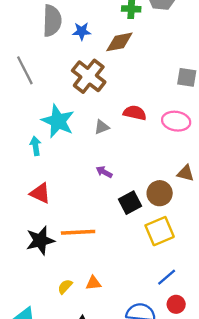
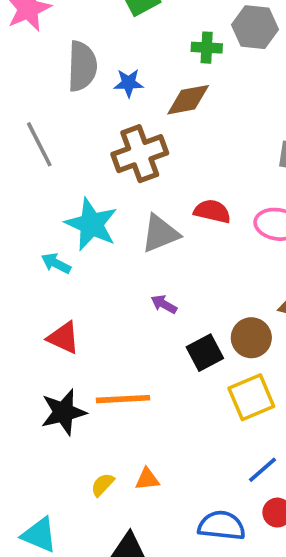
brown cross: (89, 76) -> (140, 154), turned 32
gray triangle: (102, 127) -> (160, 234), size x1.6
cyan arrow: (35, 146) -> (56, 263), turned -54

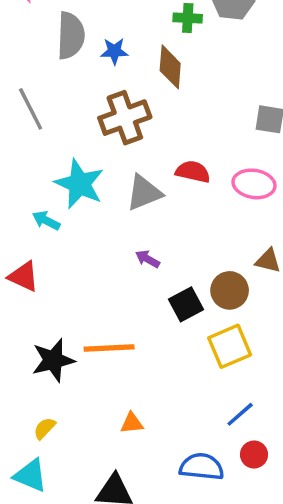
brown diamond: (188, 100) -> (170, 67), turned -75
red triangle: (63, 338) -> (24, 276), moved
yellow semicircle: (103, 485) -> (45, 428), moved

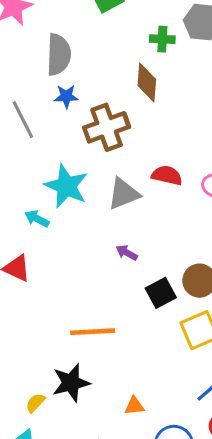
blue star: (114, 51) -> (66, 96), moved
black star: (53, 360) -> (71, 383), moved
orange triangle: (132, 423) -> (134, 406), moved

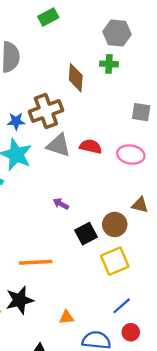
green cross: (162, 39) -> (109, 64), moved
blue star: (66, 96) -> (16, 121), moved
gray triangle: (124, 194) -> (59, 145), moved, turned 40

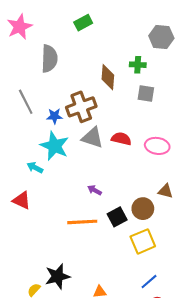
gray hexagon: (117, 33) -> (161, 37), moved
gray square: (141, 112) -> (146, 94), moved
orange line: (36, 262) -> (82, 222), moved

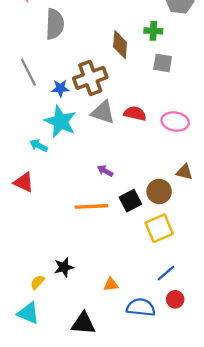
black star: (58, 276) -> (64, 267), size x0.7

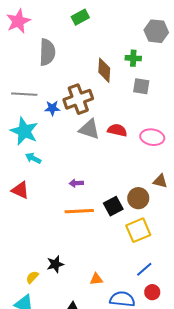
gray line: (28, 72) -> (24, 94), turned -60
cyan star: (60, 122) -> (24, 131), moved
purple arrow: (105, 171) -> (76, 183), moved, turned -32

